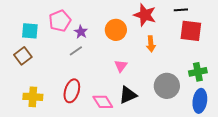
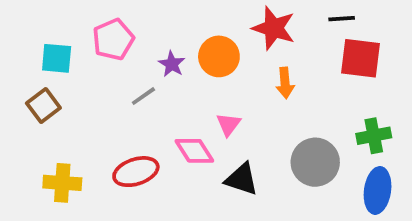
purple star: (81, 32) -> (172, 64), moved
red ellipse: (72, 91) -> (136, 172), turned 55
black triangle: (128, 95) -> (242, 179), turned 42
pink diamond: (103, 102) -> (194, 151), moved

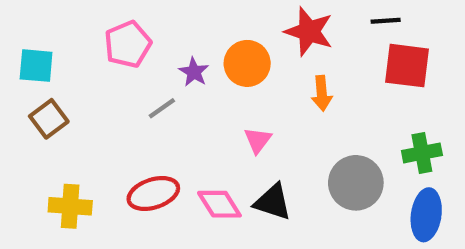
cyan square: (57, 58) -> (36, 66), moved
pink diamond: (194, 151) -> (219, 204), moved

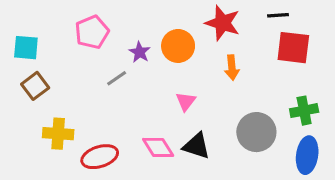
red ellipse: (153, 193) -> (100, 157), moved
yellow cross: (70, 206) -> (58, 134), moved

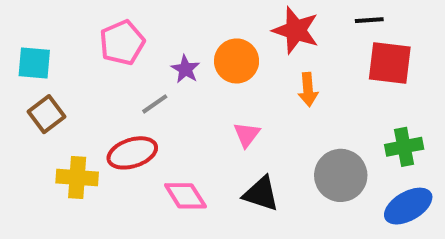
pink diamond: (158, 147) -> (185, 196), moved
blue ellipse: (307, 155) -> (408, 206), turned 52
red ellipse: (100, 157) -> (132, 153), moved

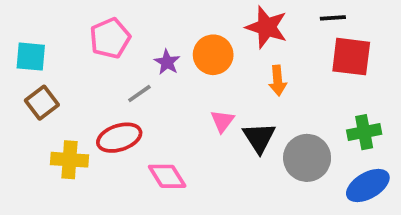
black triangle: (261, 194) -> (259, 138), moved, turned 39

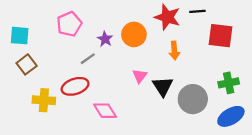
black line: (333, 18) -> (197, 11), moved

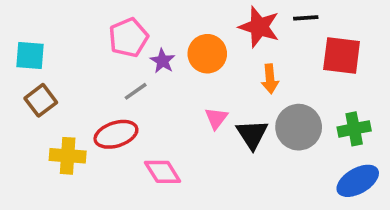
pink pentagon: (69, 24) -> (128, 38), moved
gray circle: (193, 99) -> (299, 127), moved

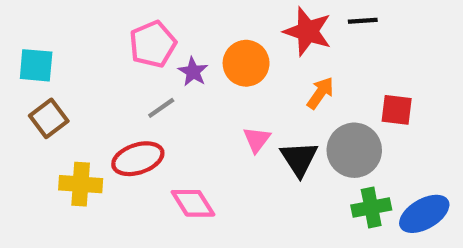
red square: (342, 56) -> (397, 110), moved, size x0.7
orange arrow: (270, 79) -> (320, 93), turned -140
green cross: (354, 129) -> (371, 208), moved

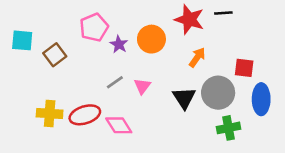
gray line: (161, 108) -> (115, 82), moved
brown square: (49, 118) -> (55, 55), moved
pink triangle: (257, 140) -> (142, 86), moved
red ellipse: (138, 159) -> (85, 115), moved
blue ellipse: (424, 214) -> (261, 99), moved, turned -60

